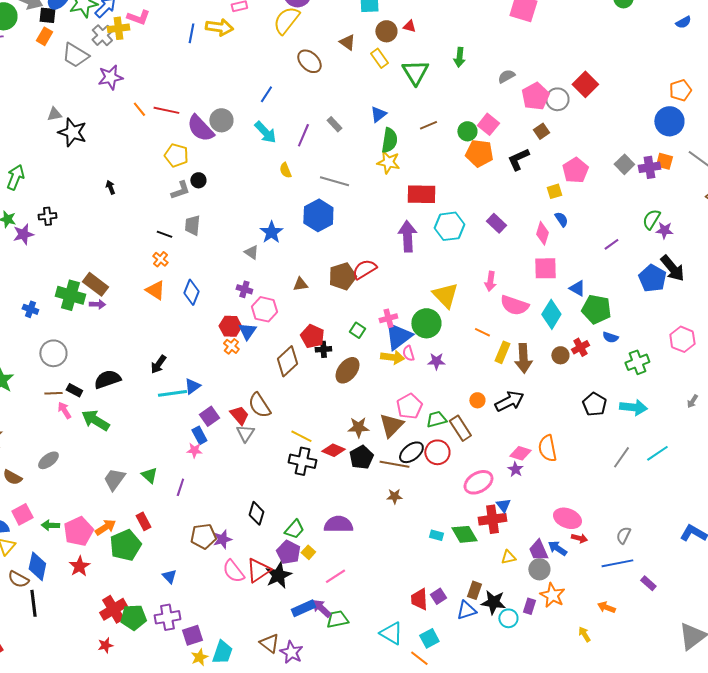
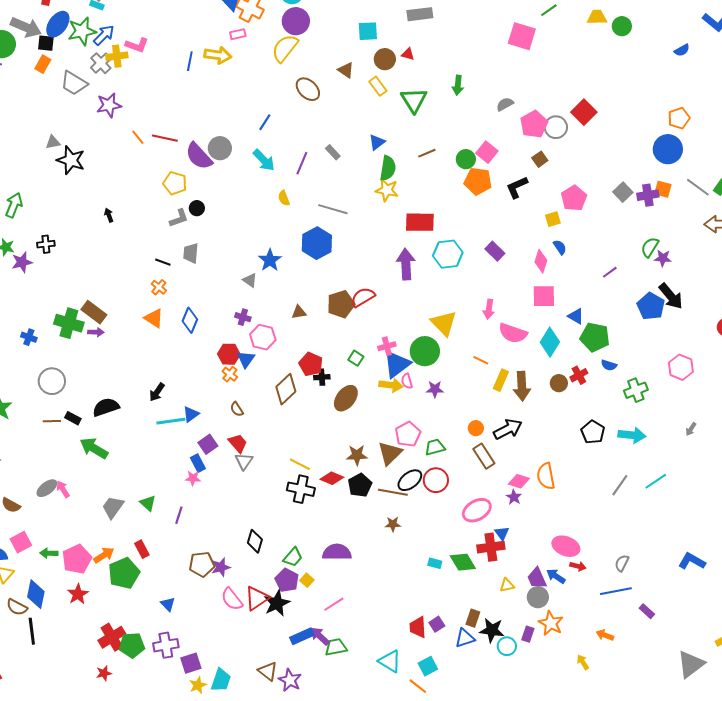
brown semicircle: (259, 405) -> (237, 409), moved, size x0.6
pink arrow: (64, 410) -> (63, 489), moved
brown rectangle: (460, 428) -> (484, 456), moved

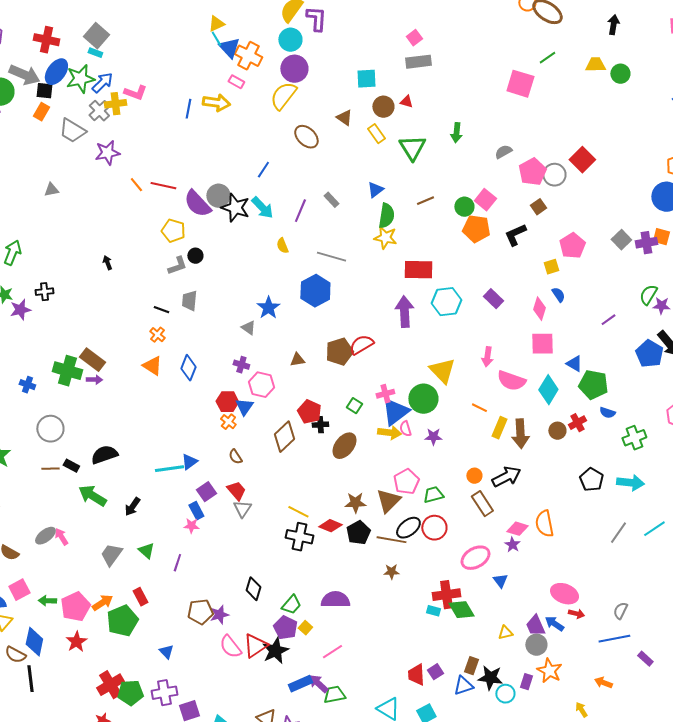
pink rectangle: (238, 34) -> (236, 82), turned 42
black star: (71, 160) -> (235, 208), moved
black arrow: (157, 392) -> (132, 507), moved
red cross: (491, 547) -> (446, 595), moved

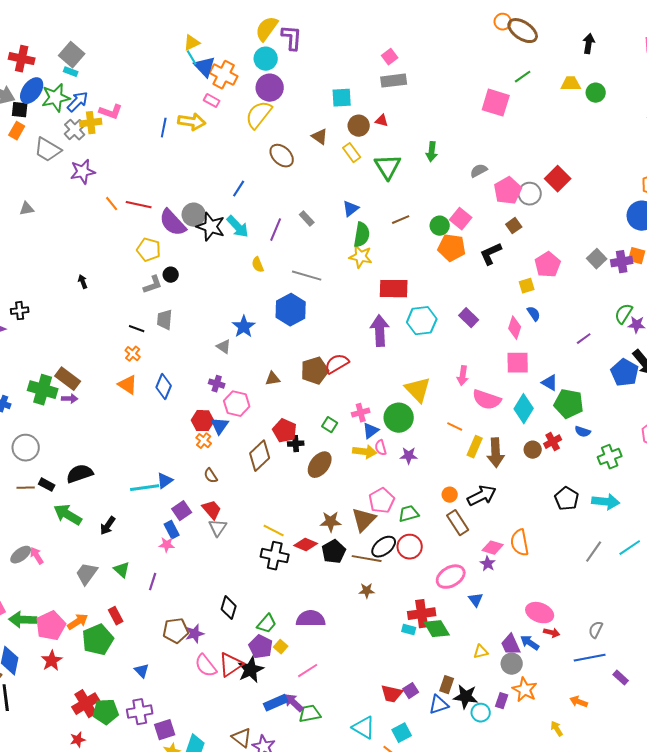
blue triangle: (395, 412) -> (371, 431), size x0.6
green arrow: (47, 601) -> (23, 620), size x1.5
red trapezoid: (416, 675) -> (392, 694), turned -75

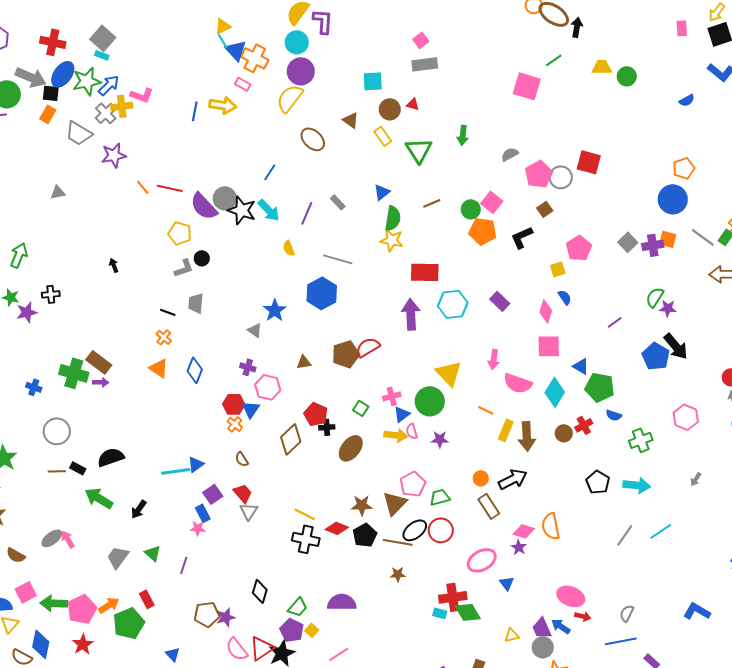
black arrow: (589, 44) -> (577, 27), moved
red square: (558, 179) -> (589, 162), turned -30

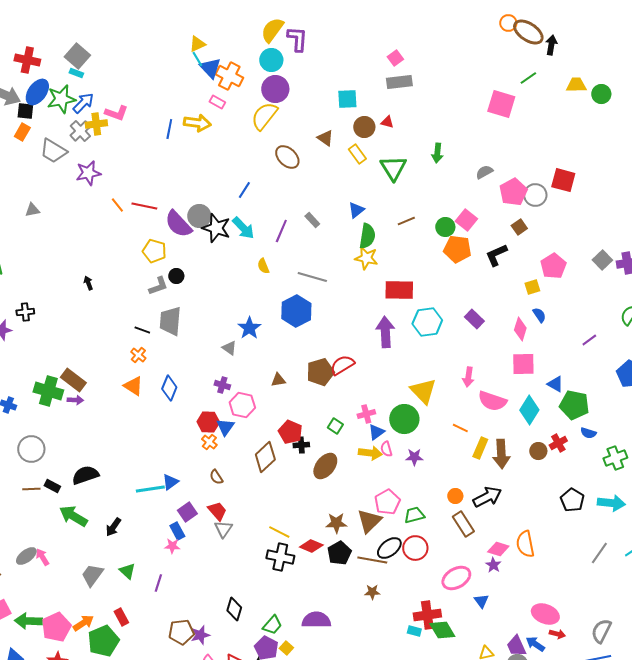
gray trapezoid: (196, 303) -> (170, 321), size x1.4
gray semicircle: (627, 613) -> (601, 631), size x1.4

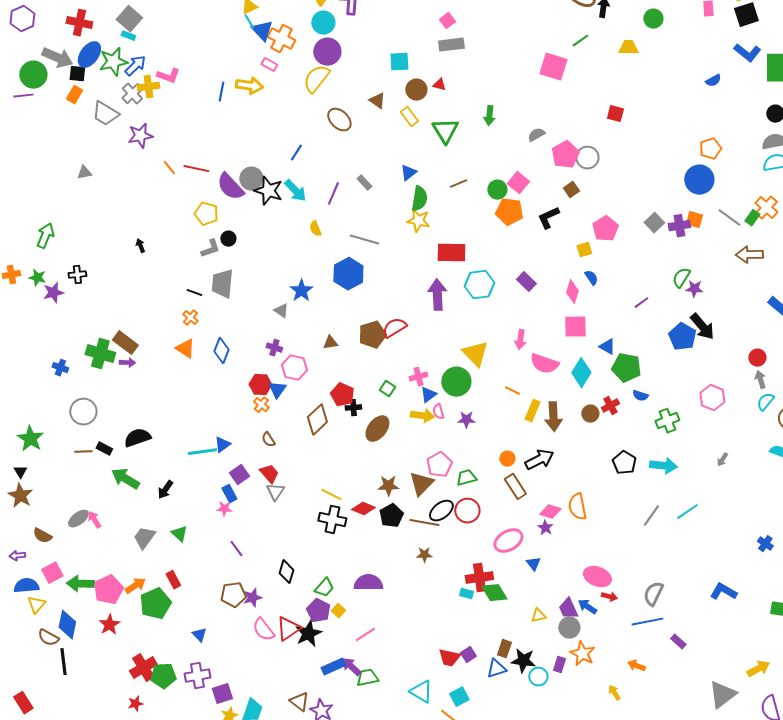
green circle: (601, 94) -> (653, 19), moved
red square: (563, 180) -> (615, 114), moved, size x0.7
purple line: (158, 583) -> (236, 549), moved, turned -54

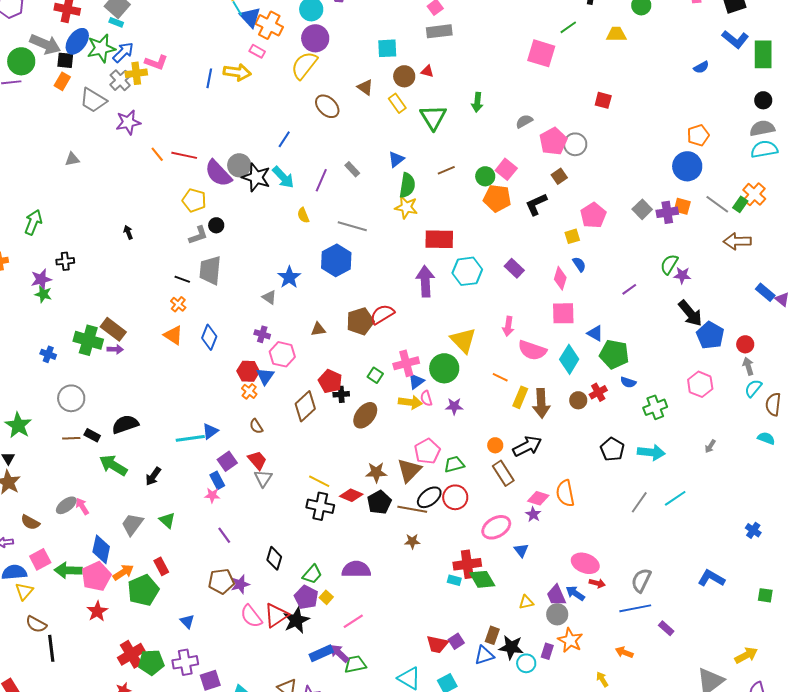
green star: (37, 278) -> (43, 294), moved
blue pentagon: (682, 337) -> (710, 335), moved
pink cross: (418, 377) -> (406, 363), size x1.4
blue diamond: (67, 625) -> (101, 549), moved

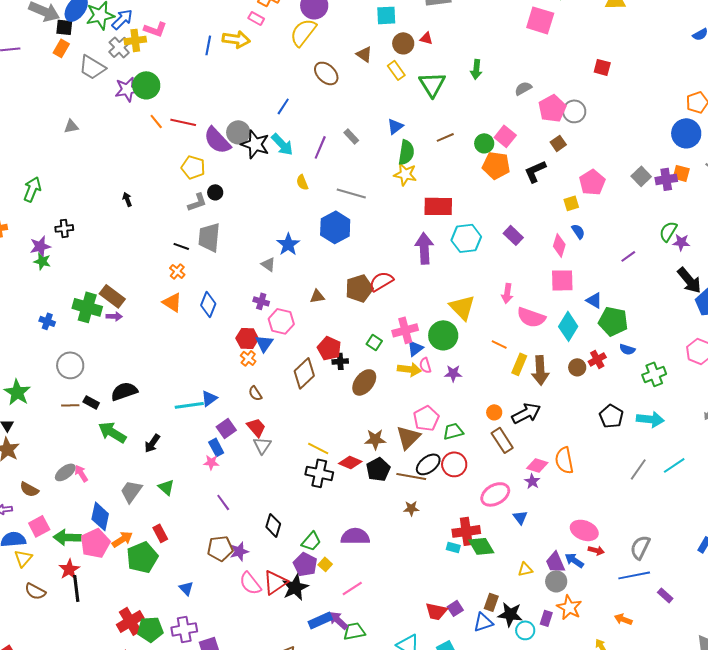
green circle: (21, 61) -> (146, 85), moved
red star: (97, 611) -> (69, 569), moved
black line: (51, 648) -> (76, 588), moved

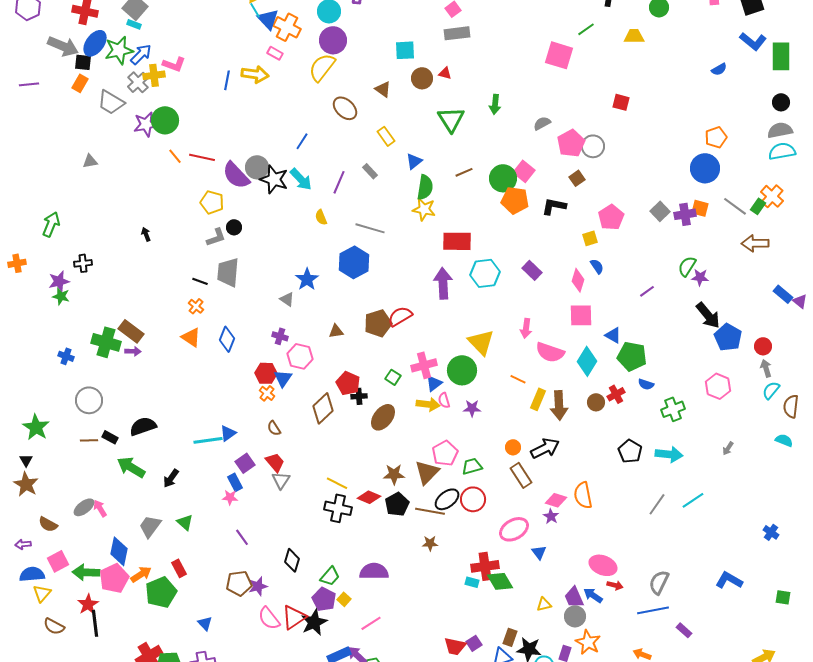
yellow rectangle: (396, 70) -> (386, 136), moved
green circle: (484, 143) -> (503, 178), size x1.4
black L-shape: (535, 171) -> (554, 206), turned 35

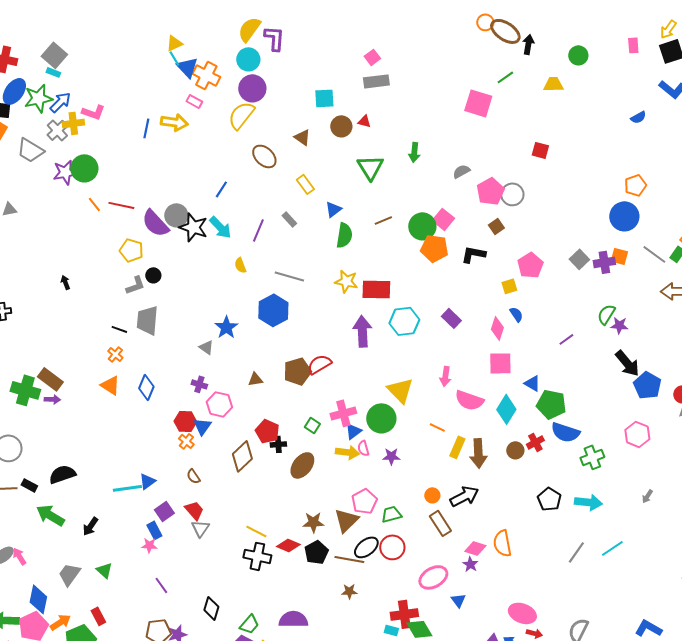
yellow star: (424, 209) -> (346, 281), moved
blue semicircle: (646, 384) -> (565, 432), size x1.8

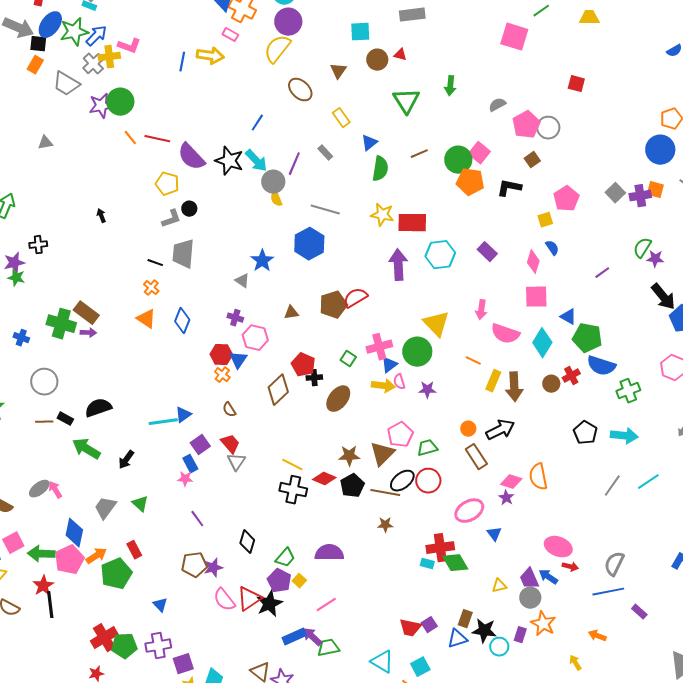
brown triangle: (302, 137) -> (338, 71), turned 30
gray circle: (176, 215) -> (273, 182), moved

